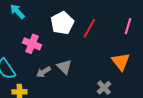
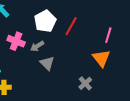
pink line: (128, 26) -> (108, 35), moved
gray arrow: (43, 72) -> (37, 46), moved

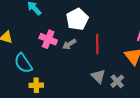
red line: (71, 26) -> (97, 44), moved, turned -30
gray triangle: (47, 63) -> (98, 76), moved

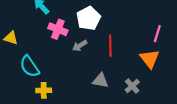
pink cross: (48, 39) -> (58, 29), moved
gray triangle: (98, 76) -> (100, 81), moved, turned -35

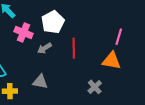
orange triangle: (150, 59) -> (111, 61), turned -42
gray triangle: (100, 81) -> (40, 82), moved

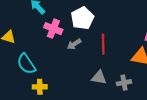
gray triangle: (40, 82) -> (99, 77), moved
gray cross: (95, 87) -> (124, 83), turned 32

